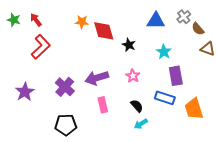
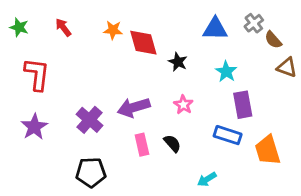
red arrow: (36, 20) -> (63, 27), moved
red L-shape: (41, 47) -> (37, 74), moved, turned -40
black semicircle: (137, 106) -> (172, 143), moved
cyan arrow: (141, 124) -> (207, 179), moved

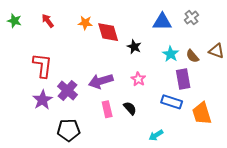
brown semicircle: (273, 40) -> (192, 56), moved
red L-shape: (37, 74) -> (43, 65), moved
purple star: (34, 127) -> (43, 100), moved

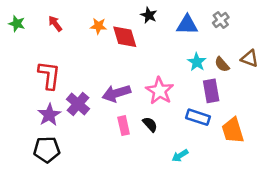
black star: (134, 47) -> (149, 15), moved
pink star: (138, 79) -> (160, 91), size x1.6
black pentagon: (69, 130) -> (47, 150), moved

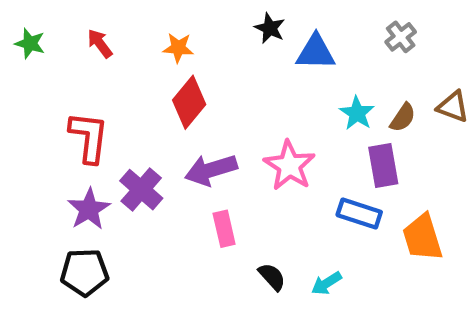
blue triangle: (187, 25) -> (316, 52), moved
red diamond: (125, 37) -> (189, 102), moved, turned 56
brown semicircle: (222, 64) -> (403, 118), turned -105
black semicircle: (150, 124) -> (272, 277), moved

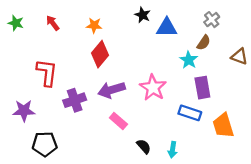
brown semicircle: (403, 118) -> (204, 43), moved
purple cross: (141, 190) -> (75, 100), turned 30
purple star: (89, 209) -> (24, 111), moved, turned 30
pink rectangle: (224, 229) -> (118, 121), turned -36
cyan arrow: (326, 283) -> (173, 150), turned -49

